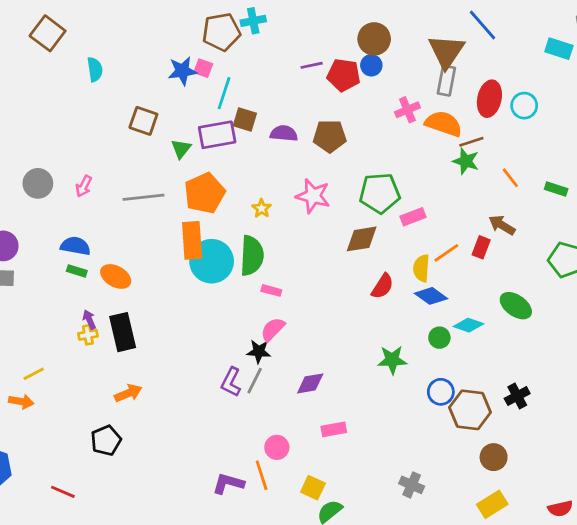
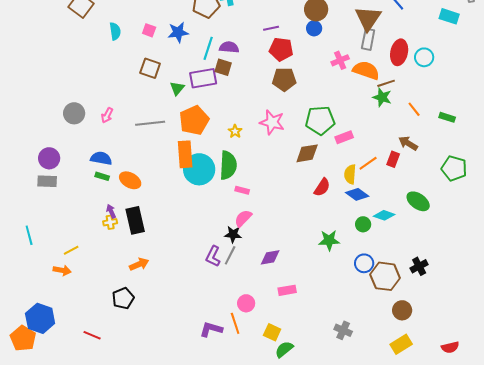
pink square: (203, 68) -> (149, 30), moved
red pentagon: (344, 75) -> (281, 49), moved
purple semicircle: (284, 133) -> (229, 47), moved

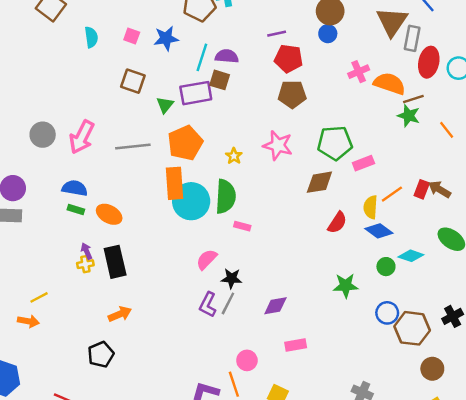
gray rectangle: (368, 39) -> (412, 38), moved
pink arrow: (107, 115) -> (82, 137), size x1.8
brown arrow: (408, 143) -> (439, 189), moved
pink semicircle: (243, 218) -> (207, 259), moved

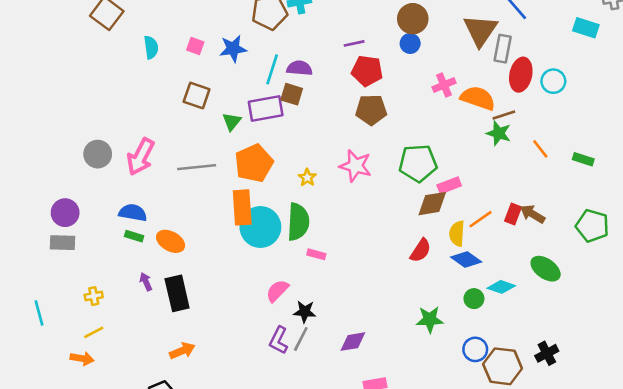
brown diamond: (319, 182) -> (432, 204), moved
yellow cross: (85, 264) -> (94, 296), moved

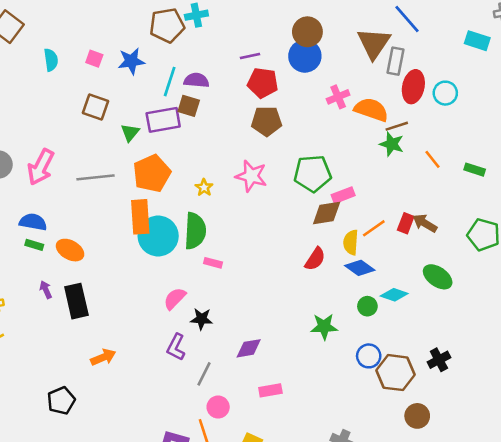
blue circle: (410, 43) -> (305, 56), size x1.6
gray line: (301, 339) -> (204, 374), moved
orange arrow: (182, 351) -> (103, 357), moved

